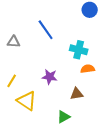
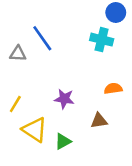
blue line: (46, 30) -> (42, 38), moved
cyan cross: (79, 50) -> (102, 40), moved
green triangle: (64, 117) -> (63, 141), moved

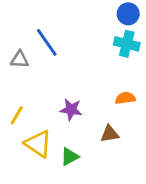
cyan cross: (102, 40) -> (127, 44), moved

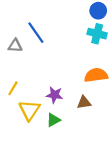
orange semicircle: (125, 98) -> (96, 75), size x1.5
purple star: (71, 110) -> (54, 95), moved
yellow triangle: (38, 144) -> (29, 110), turned 30

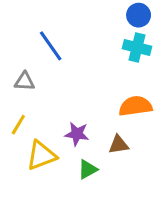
gray triangle: (15, 46) -> (24, 81), moved
yellow triangle: (29, 110) -> (41, 155), turned 35
green triangle: (53, 120) -> (88, 169), moved

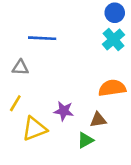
blue line: (51, 46) -> (42, 38), turned -52
cyan cross: (137, 48) -> (113, 40), turned 35
green triangle: (88, 169) -> (85, 140), moved

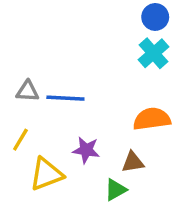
blue line: (42, 38) -> (65, 98), moved

